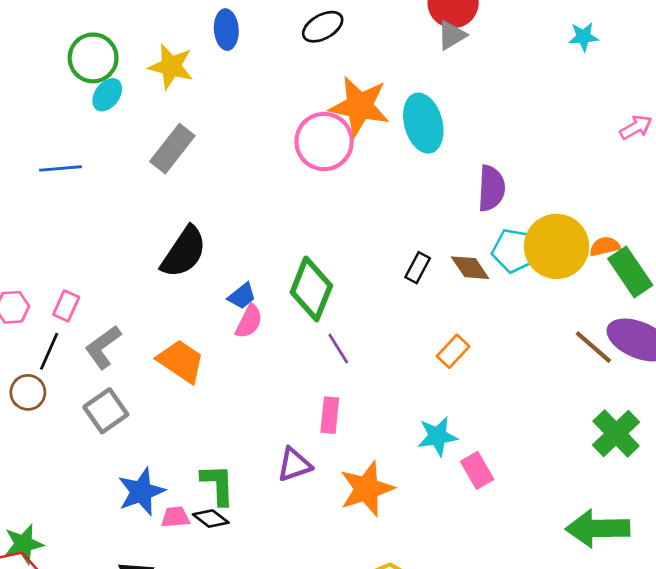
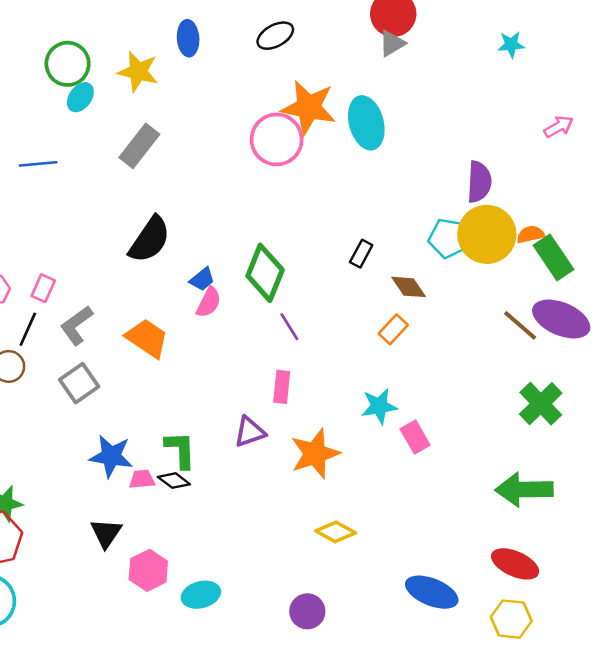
purple semicircle: (491, 188) -> (479, 182), moved
brown diamond: (470, 268) -> (409, 287), moved
blue star: (141, 492) -> (111, 456), turned 30

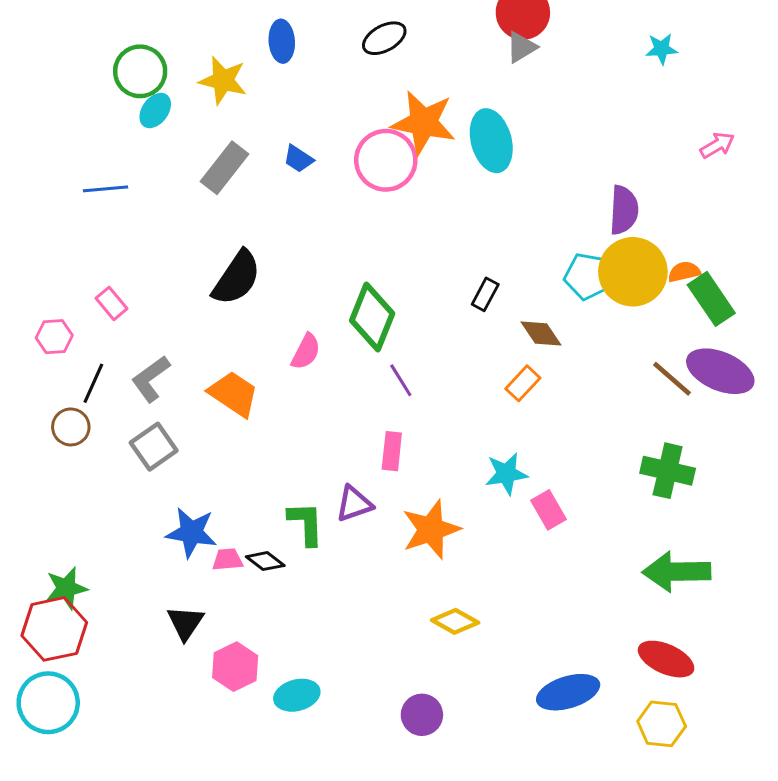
blue trapezoid: (202, 279) -> (298, 159), moved, turned 72
pink rectangle: (43, 288) -> (112, 303), moved, turned -64
green cross: (541, 404) -> (668, 471), moved, turned -33
green L-shape: (180, 450) -> (306, 523), moved
blue ellipse: (432, 592) -> (568, 692), turned -39

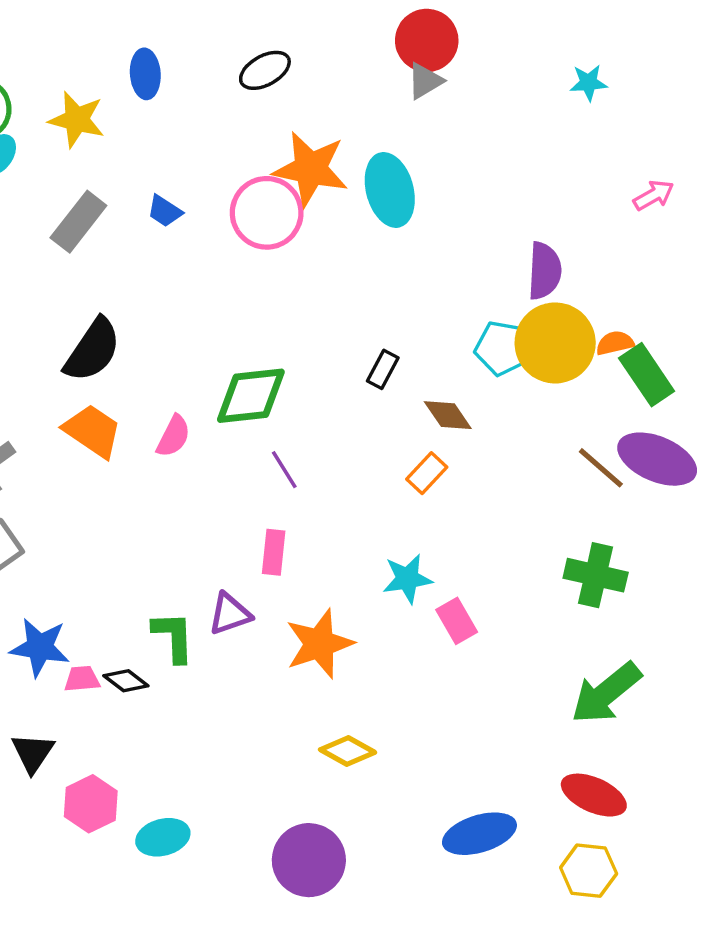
green diamond: (372, 317) -> (251, 396), turned 62
orange trapezoid: (234, 394) -> (93, 431), moved
green arrow: (677, 572) -> (606, 693), turned -38
purple circle: (422, 715) -> (309, 860), size x1.5

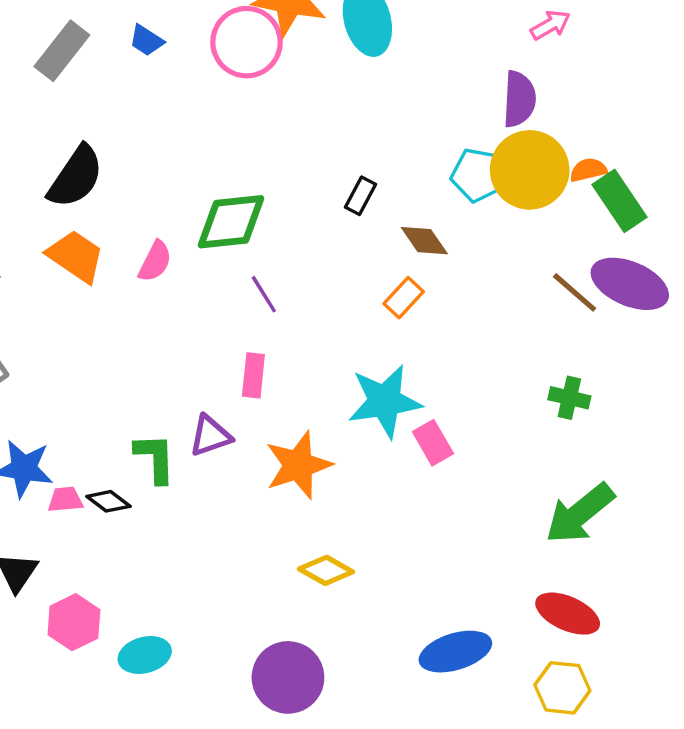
pink arrow: (654, 195) -> (550, 25), moved
green cross: (596, 575) -> (569, 398), size x0.7
cyan star: (407, 579) -> (385, 401), size x1.5

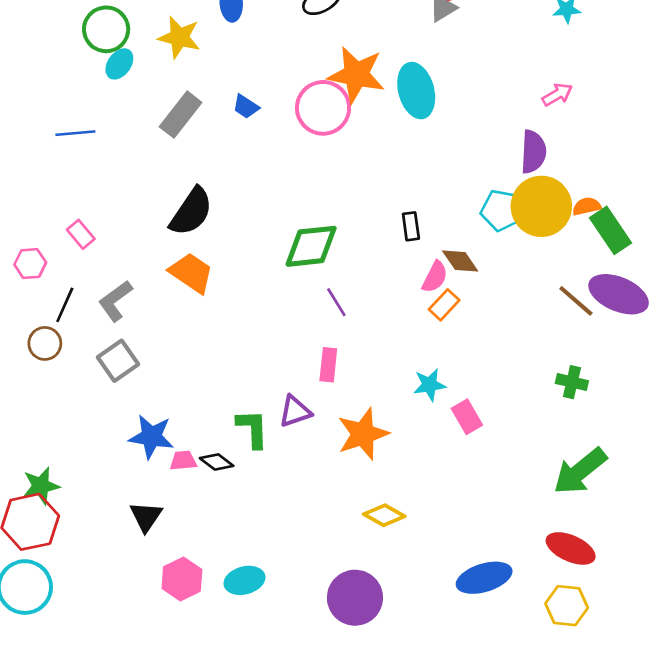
black rectangle: (360, 196) -> (411, 226), turned -36
pink semicircle: (155, 261) -> (435, 277), moved
cyan star: (385, 401) -> (430, 385), size x0.6
pink hexagon: (74, 622) -> (182, 579), moved

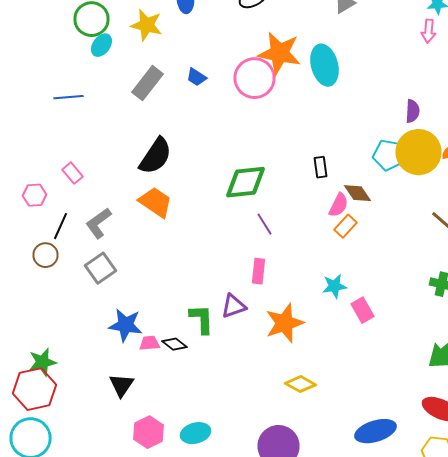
pink arrow: (557, 95) -> (428, 31), moved, turned 125
purple semicircle: (533, 152) -> (412, 111), size x0.7

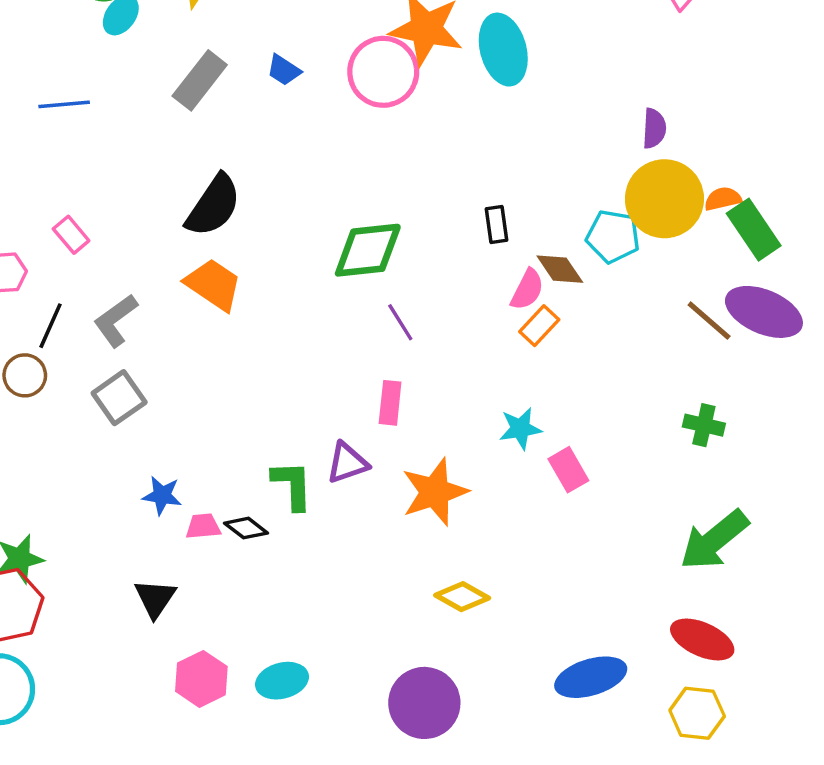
cyan pentagon: (388, 155) -> (613, 236), moved
blue star: (126, 325) -> (162, 495), size x0.7

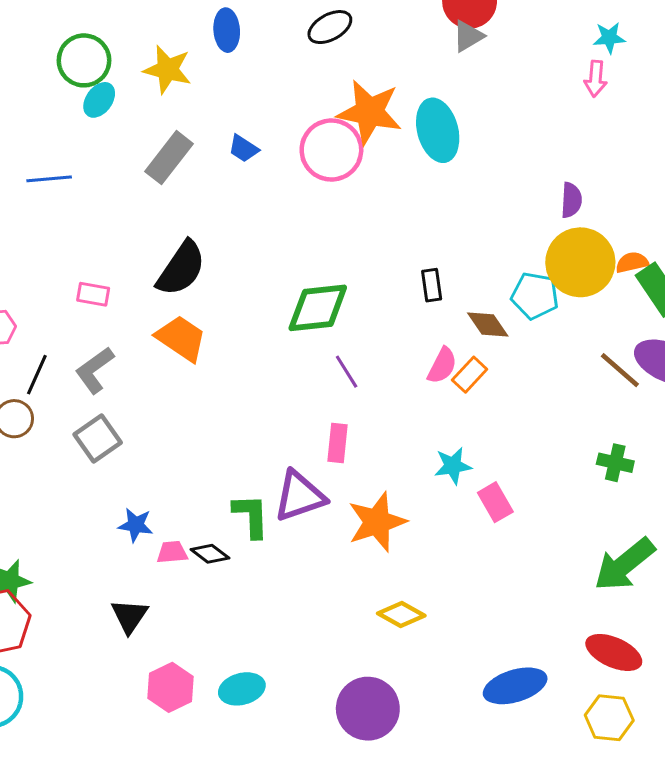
pink rectangle: (71, 235) -> (93, 294), moved, turned -40
pink semicircle: (527, 290) -> (442, 366), moved
purple triangle: (347, 463) -> (300, 496), size x1.4

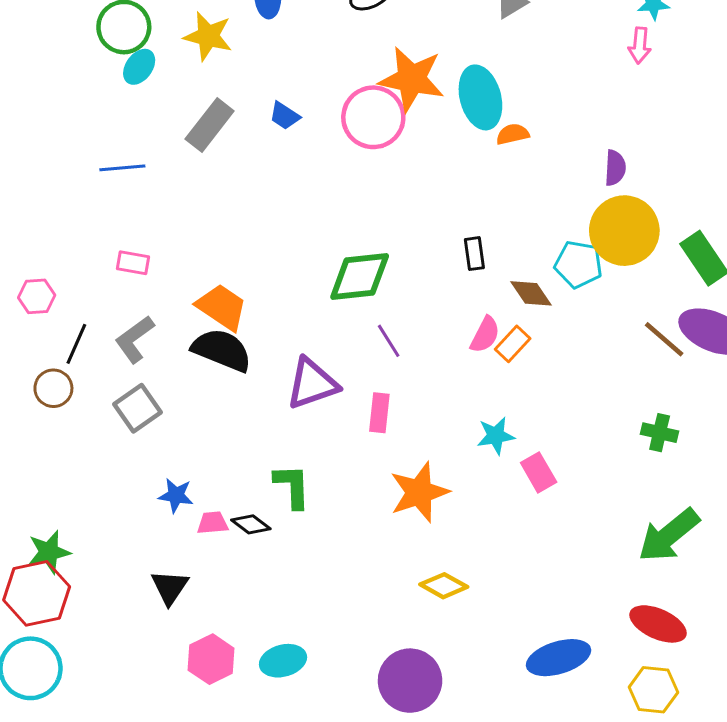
blue line: (49, 179) -> (122, 168), moved
orange semicircle: (632, 262) -> (513, 134), moved
black semicircle: (181, 268) -> (222, 350), moved, turned -102
purple triangle: (300, 496) -> (312, 384), moved

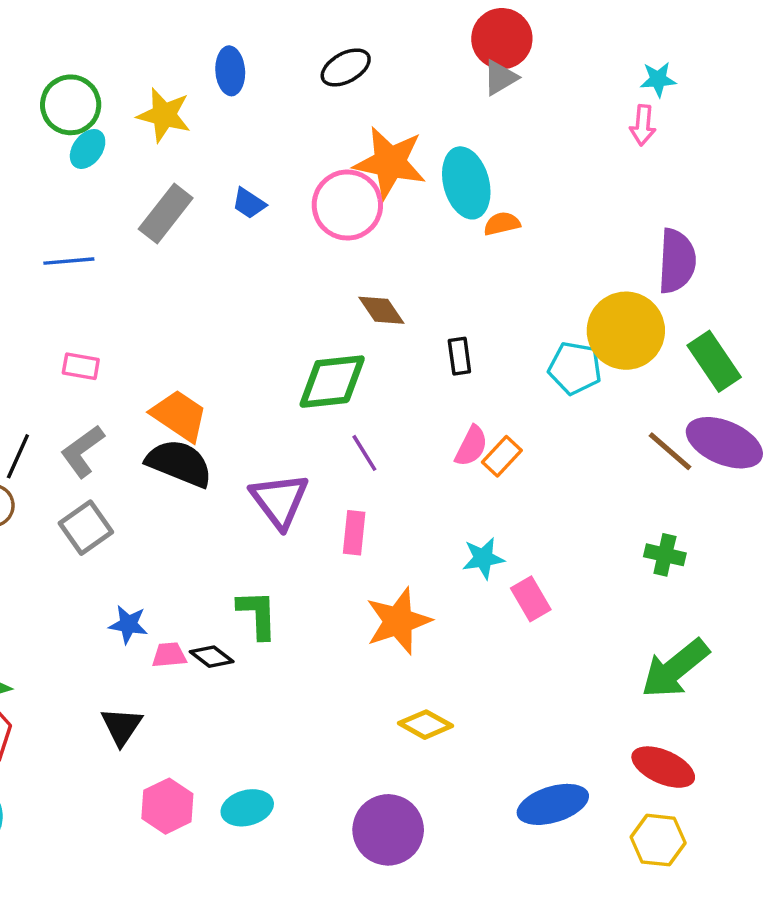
purple semicircle: (615, 168) -> (677, 261), moved, size x1.6
brown diamond: (531, 293) -> (381, 310), moved
purple triangle: (312, 384) -> (279, 500), turned -48

